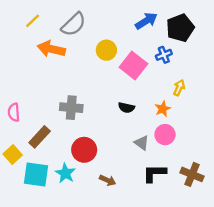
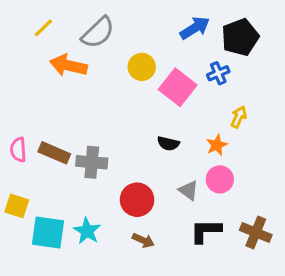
gray cross: (71, 108) -> (92, 162), moved
brown rectangle: (40, 137) -> (54, 153), moved, turned 70
red circle: (84, 150) -> (137, 200), moved
yellow square: (13, 154) -> (17, 206), turned -30

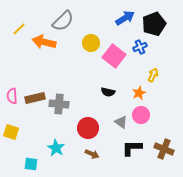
yellow line: (43, 28) -> (19, 29), moved
brown rectangle: (54, 153) -> (35, 98), turned -36
cyan square: (48, 233) -> (31, 164), moved, size x0.6

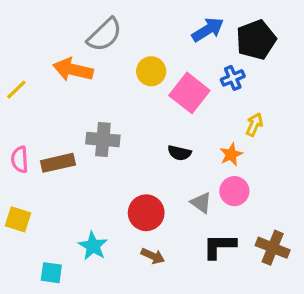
yellow line: (19, 29) -> (16, 90), moved
gray cross: (59, 104) -> (103, 140), moved

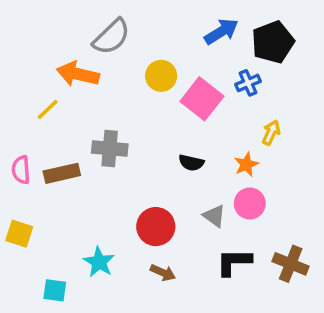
yellow line: (16, 90) -> (48, 110), moved

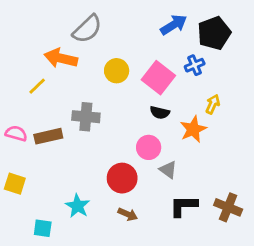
yellow circle: (161, 76) -> (117, 71), moved
black semicircle: (191, 163) -> (160, 113), moved
orange star: (246, 164) -> (193, 129), size x1.4
pink semicircle: (21, 170) -> (16, 133), turned 110
pink circle: (250, 203) -> (149, 147), moved

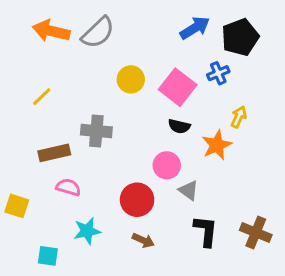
orange arrow: (61, 58) -> (51, 31), moved
pink semicircle: (16, 133) -> (68, 187), moved
cyan star: (78, 206) -> (87, 231), turned 30
black L-shape: (183, 206) -> (206, 231), turned 96

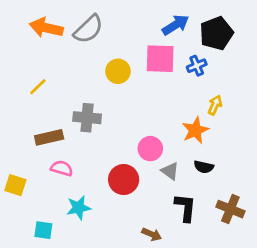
pink square: (178, 87) -> (160, 59), moved, turned -36
black semicircle: (179, 126) -> (204, 167), moved
brown arrow: (143, 240) -> (152, 234), moved

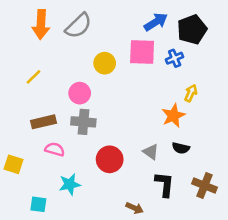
orange arrow: (46, 28) -> (41, 24), turned -100
gray cross: (87, 118) -> (83, 122), moved
pink circle: (150, 149) -> (80, 93), moved

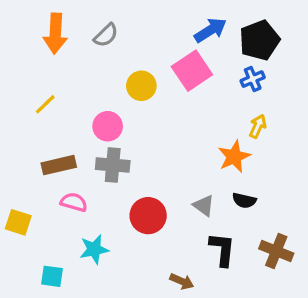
gray semicircle: (78, 26) -> (106, 35), size x0.7
pink square: (142, 52) -> (192, 71), turned -36
blue cross: (175, 58) -> (253, 79), moved

